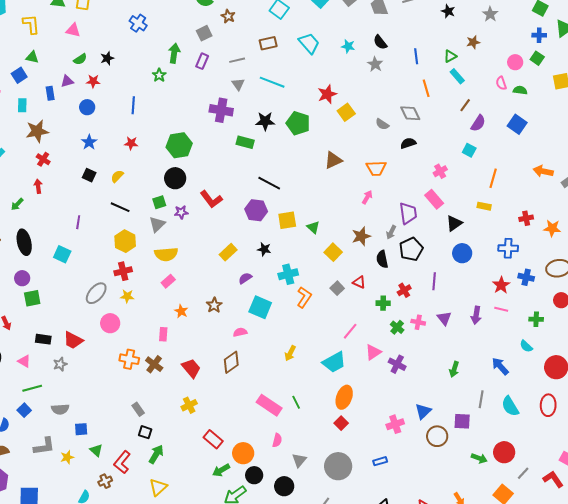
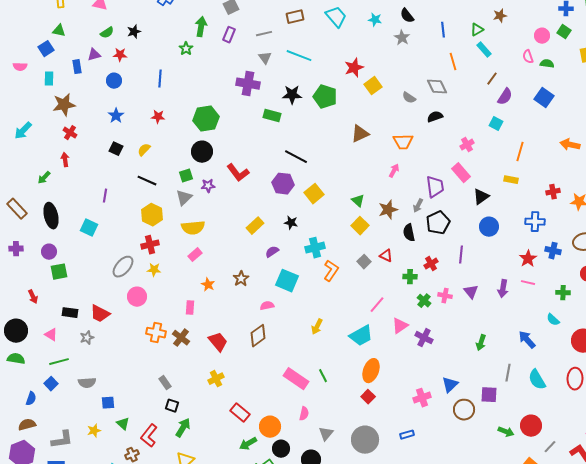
yellow square: (287, 220) -> (314, 194), turned -30
green triangle: (313, 227) -> (358, 201), moved
gray L-shape: (44, 446) -> (62, 440), moved

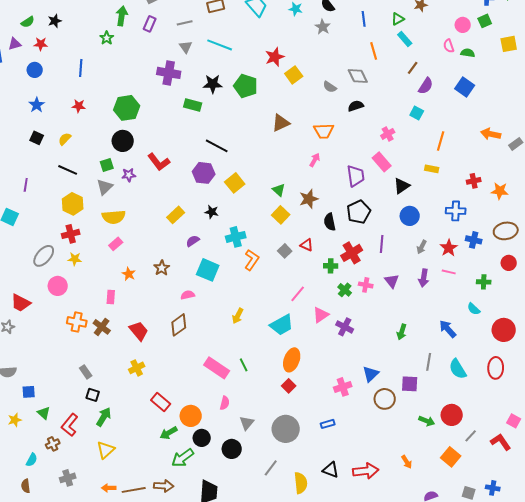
green square: (564, 32) -> (485, 21), turned 32
gray arrow: (418, 206) -> (422, 247), moved
red cross: (431, 264) -> (352, 253), size x1.5

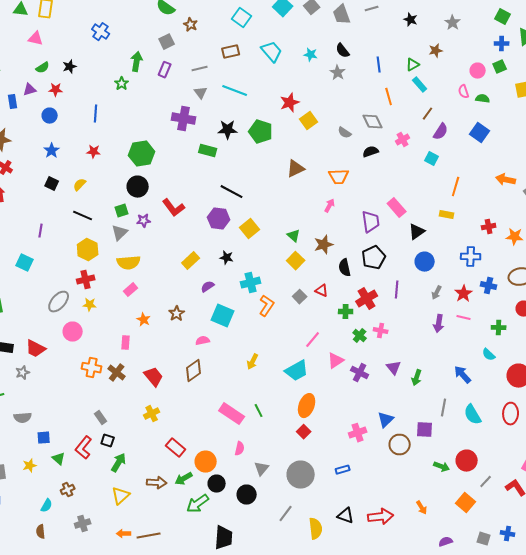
pink cross: (388, 134) -> (403, 140), moved
purple triangle: (392, 281) -> (394, 368), moved
red L-shape: (70, 425) -> (84, 448), moved
brown arrow: (164, 486) -> (157, 483), moved

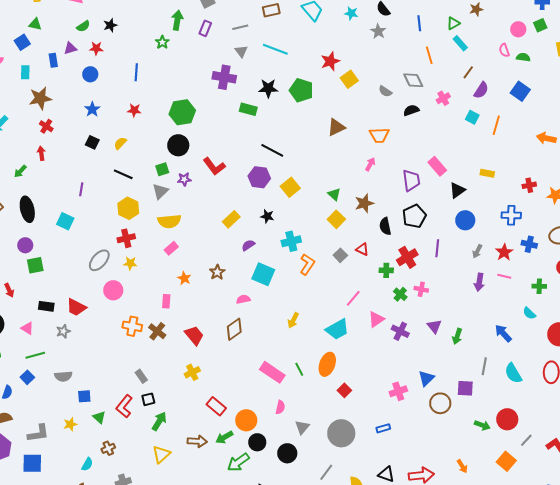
orange line: (456, 187) -> (496, 125), moved
orange ellipse: (307, 406) -> (327, 364), moved
black square: (108, 441) -> (148, 399), turned -32

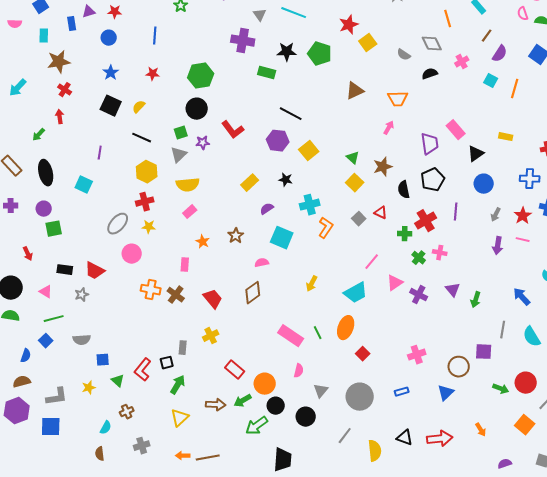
black square: (92, 142) -> (111, 106), size x1.5
gray rectangle: (141, 376) -> (183, 348), moved, turned 40
blue triangle: (426, 378) -> (446, 393), moved

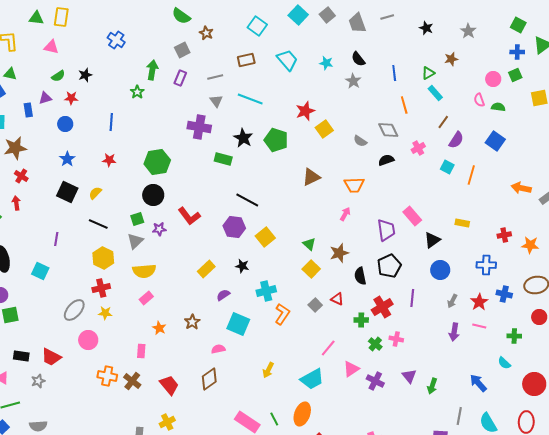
black star: (287, 52) -> (243, 138), turned 30

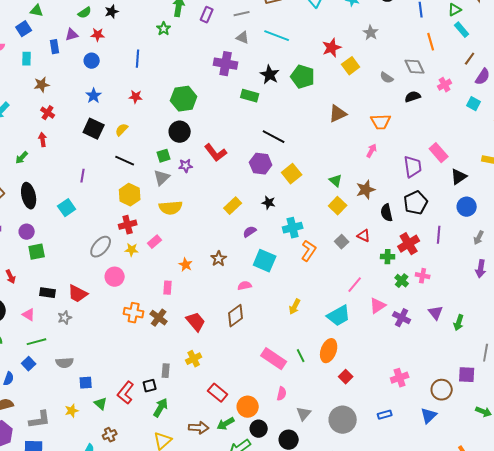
gray star: (353, 81) -> (371, 33), moved
gray triangle: (216, 101) -> (243, 38), turned -32
brown star: (15, 148) -> (42, 85), size x0.7
cyan square: (40, 271) -> (67, 208), turned 30
pink rectangle: (146, 298) -> (155, 242), moved

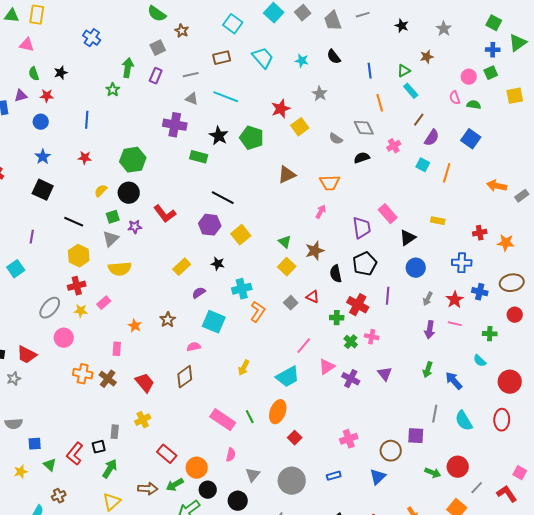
green semicircle: (85, 13) -> (34, 74), turned 104
yellow semicircle: (122, 130) -> (101, 191), moved
red cross: (409, 244) -> (358, 305), turned -30
green arrow: (459, 323) -> (428, 370), moved

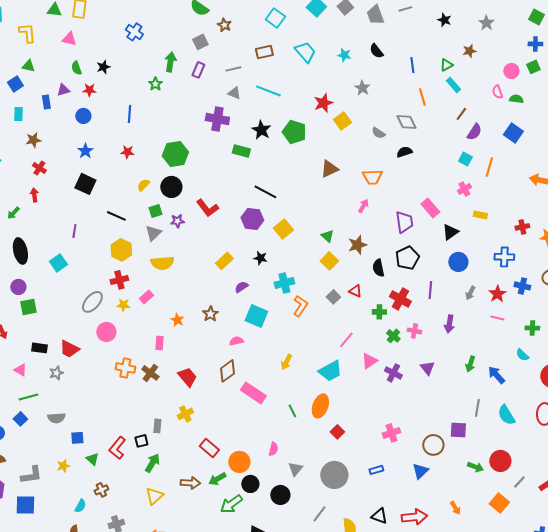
pink cross: (394, 146) -> (464, 189), moved
purple arrow: (430, 330) -> (449, 324), moved
pink rectangle: (223, 420) -> (253, 393), moved

